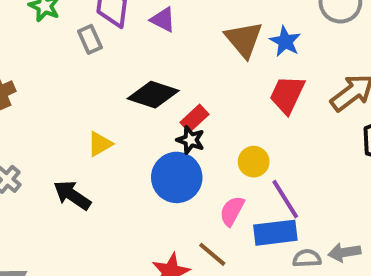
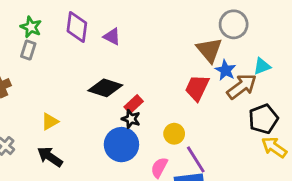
gray rectangle: (90, 39) -> (28, 50), moved, turned 42
brown triangle: (244, 39) -> (209, 50), moved
blue star: (285, 41) -> (225, 70), moved
yellow triangle: (100, 144) -> (50, 122), moved

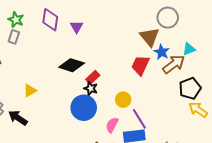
purple triangle: (112, 36) -> (77, 27), turned 32
black arrow: (50, 157) -> (18, 118), moved

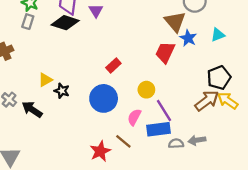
brown arrow: (174, 64) -> (207, 101), moved
black diamond: (72, 65) -> (65, 23), moved
black star: (91, 88) -> (62, 91), moved

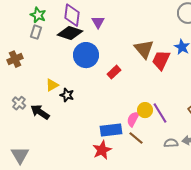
brown triangle: (175, 22) -> (144, 49), moved
yellow circle: (146, 90) -> (145, 110), moved
blue circle: (104, 98) -> (86, 55), moved
blue rectangle: (158, 129) -> (111, 130), moved
brown line: (123, 141) -> (136, 138), moved

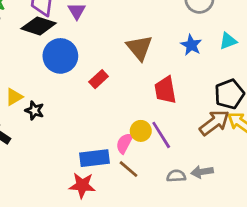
red trapezoid: (161, 60) -> (165, 90), moved, turned -35
red star: (102, 150) -> (82, 185), turned 30

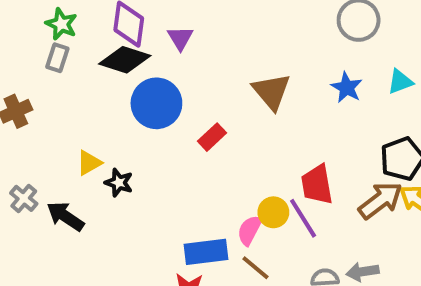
red trapezoid: (165, 90) -> (317, 185), moved

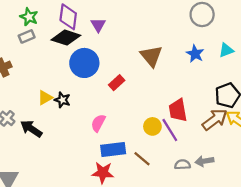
gray rectangle: (57, 58) -> (27, 36), turned 49
black star: (119, 183) -> (62, 100), moved
pink semicircle: (250, 230) -> (98, 123), moved

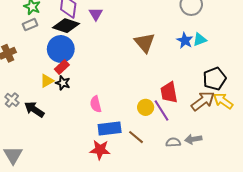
cyan triangle: (226, 50) -> (200, 39), moved
blue circle: (84, 63) -> (61, 49), moved
red rectangle: (117, 83) -> (62, 67), moved
pink semicircle: (98, 123) -> (96, 104), turned -42

